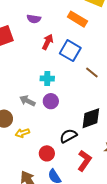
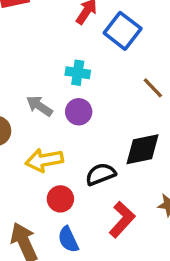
brown line: (92, 73) -> (153, 88), moved
yellow arrow: (22, 133) -> (44, 160), moved, size x1.5

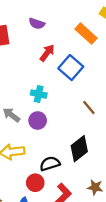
black diamond: (142, 149) -> (79, 149), turned -30
red circle: (60, 199) -> (35, 183), moved

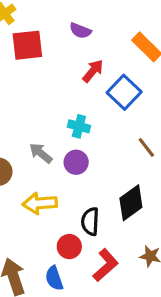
black semicircle: (50, 164) -> (90, 221), turned -72

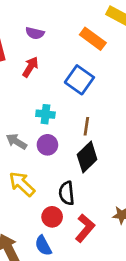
red arrow: (93, 71) -> (30, 67), moved
brown line: (146, 147) -> (86, 126), moved, turned 54
yellow arrow: (40, 203) -> (22, 184), turned 56
black diamond: (131, 203) -> (87, 157), moved

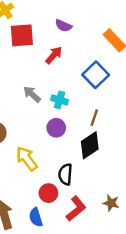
gray arrow: (16, 141) -> (32, 94), moved

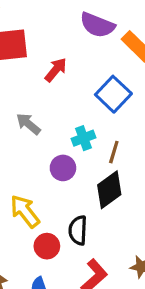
purple semicircle: (63, 26) -> (97, 25), moved, size x1.5
cyan cross: (60, 100) -> (84, 138), moved, turned -35
red circle: (48, 193) -> (47, 246), moved

